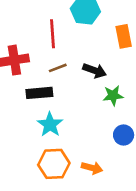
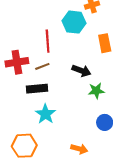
brown line: (58, 68) -> (42, 66), moved
orange hexagon: (54, 164) -> (24, 146), moved

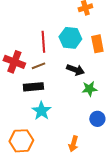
cyan hexagon: (74, 22) -> (70, 38), moved
red cross: (17, 62) -> (14, 62), turned 30
orange arrow: (79, 149) -> (73, 144), turned 91

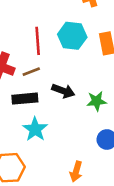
black arrow: (75, 70) -> (63, 91), moved

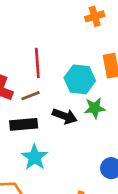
cyan hexagon: (72, 36) -> (80, 79), moved
green star: (97, 101) -> (95, 108), moved

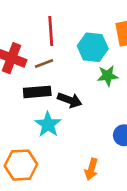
black arrow: (65, 116) -> (70, 100), moved

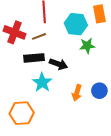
orange arrow: (91, 169) -> (77, 93), moved

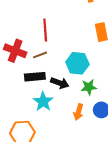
cyan hexagon: (76, 24) -> (77, 63), moved
green star: (87, 46) -> (89, 87), moved

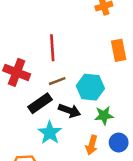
brown line: (40, 55) -> (57, 81), moved
black rectangle: (35, 77) -> (40, 103), turned -30

